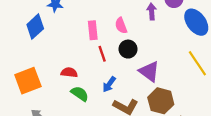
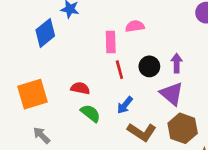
purple arrow: (152, 11) -> (177, 63), moved
pink semicircle: (121, 26) -> (135, 26), moved, turned 98

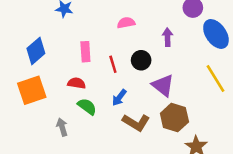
blue diamond: (45, 33) -> (36, 51), moved
pink rectangle: (111, 42) -> (85, 52), moved
purple arrow: (177, 63) -> (167, 37), moved
gray arrow: (42, 135) -> (62, 127), moved, turned 30

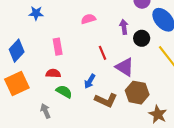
black circle: (141, 60) -> (142, 38), moved
red line: (113, 64) -> (102, 53), moved

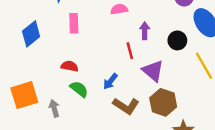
purple arrow: (124, 27) -> (145, 31), moved
pink rectangle: (58, 47) -> (74, 23), moved
orange square: (17, 83) -> (24, 95), moved

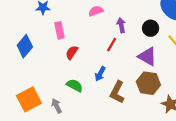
red line: (130, 51) -> (112, 45), turned 56
red semicircle: (70, 66) -> (72, 52), moved, turned -56
purple triangle: (153, 71) -> (147, 56), moved
brown L-shape: (126, 106) -> (117, 92), turned 95

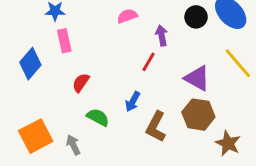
black circle: (151, 28) -> (196, 17), moved
pink rectangle: (60, 30) -> (64, 41), moved
red semicircle: (72, 52) -> (81, 83), moved

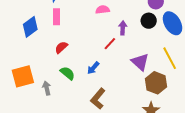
brown hexagon: (198, 115) -> (156, 83), moved
brown L-shape: (156, 127) -> (98, 99), moved

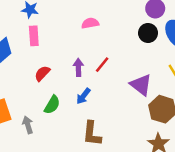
purple arrow: (123, 28) -> (78, 67), moved
green semicircle: (67, 73) -> (52, 105), turned 84
brown L-shape: (98, 99) -> (92, 134), turned -30

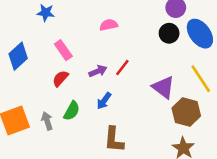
pink rectangle: (34, 36) -> (63, 50), moved, turned -30
purple arrow: (78, 67) -> (98, 71), turned 70
gray arrow: (28, 125) -> (47, 121), moved

